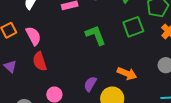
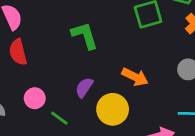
green L-shape: (96, 35) -> (85, 36), moved

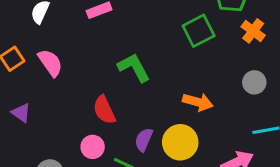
red semicircle: (18, 52) -> (104, 110), moved
purple semicircle: (84, 87) -> (144, 140), moved

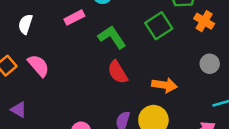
green L-shape: (134, 67) -> (112, 37), moved
red semicircle: (104, 110) -> (118, 72), moved

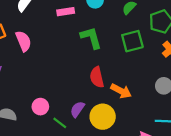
red semicircle: (118, 72) -> (97, 77), moved

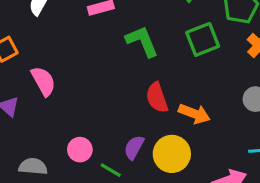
pink semicircle: (23, 41) -> (43, 81), moved

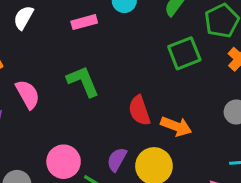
green L-shape: (142, 41) -> (83, 81), moved
pink circle: (80, 150) -> (64, 162), size x1.4

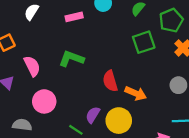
green L-shape: (83, 81) -> (71, 59), turned -50
pink circle: (64, 162) -> (44, 101), moved

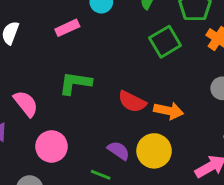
red semicircle: (110, 81) -> (132, 102), turned -35
purple semicircle: (93, 115) -> (119, 151), turned 105

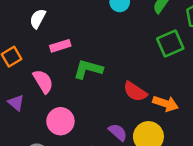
pink rectangle: (67, 28) -> (60, 46), moved

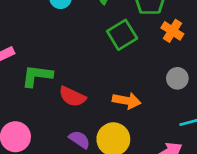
red semicircle: (135, 92) -> (72, 97), moved

